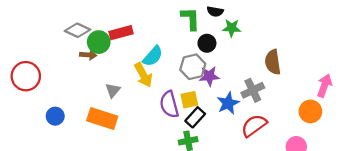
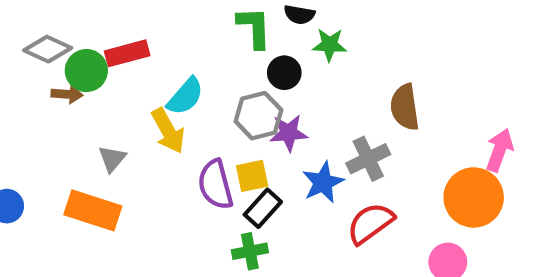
orange circle: (310, 111) -> (474, 197), size x1.4

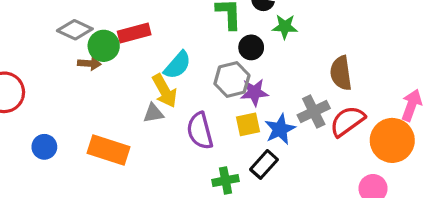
gray triangle: (112, 159) -> (153, 113), moved, turned 40
yellow square: (252, 176) -> (248, 124), moved
black rectangle: (263, 208) -> (264, 164), moved
red semicircle: (370, 223) -> (347, 121), moved

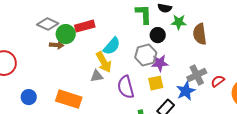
brown semicircle: (341, 73) -> (200, 34), moved
red semicircle: (347, 121) -> (218, 81), size x0.6
blue star: (280, 129) -> (186, 91), moved

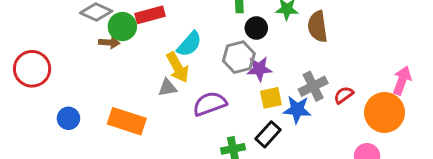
yellow square: (156, 83) -> (271, 98), moved
purple semicircle: (126, 87) -> (210, 104), turned 85
blue star: (186, 91) -> (297, 110), turned 30

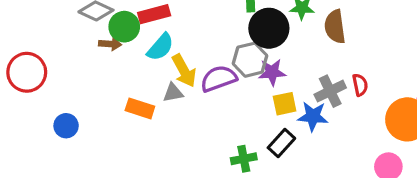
black circle: (256, 28) -> (269, 28), size x1.6
cyan semicircle: (189, 44) -> (160, 47), moved
red semicircle: (344, 95) -> (360, 85), moved, turned 114
purple semicircle: (210, 104) -> (219, 79), moved
orange rectangle: (127, 121) -> (140, 108), moved, size x0.7

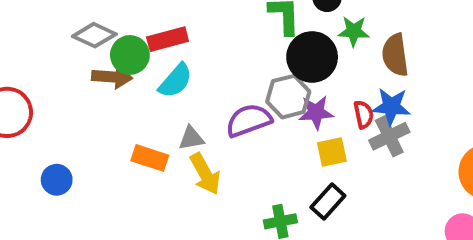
brown arrow: (110, 44) -> (112, 77), size x1.4
yellow arrow: (184, 71) -> (205, 174), moved
red semicircle: (360, 85) -> (364, 114), moved
blue star: (313, 116) -> (391, 106), moved

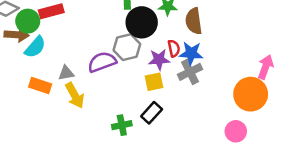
cyan semicircle: (175, 81) -> (35, 47), moved
purple star: (316, 112) -> (159, 59), moved
red semicircle: (364, 114) -> (174, 48), moved

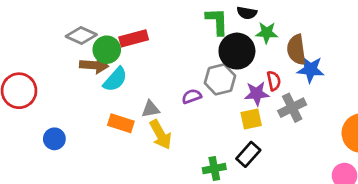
blue star: (191, 53) -> (311, 69), moved
purple semicircle: (102, 62) -> (192, 96), size x0.6

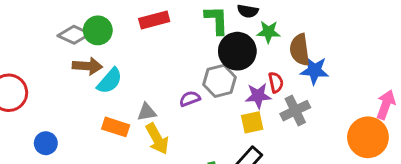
red rectangle: (134, 38) -> (154, 20), moved
green circle: (107, 50) -> (98, 30), moved

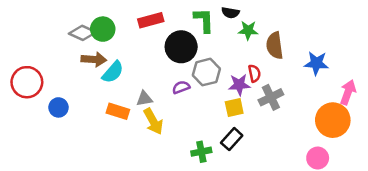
black circle: (237, 51) -> (181, 47), moved
blue star: (315, 70) -> (316, 63), moved
blue circle: (46, 143) -> (58, 107), moved

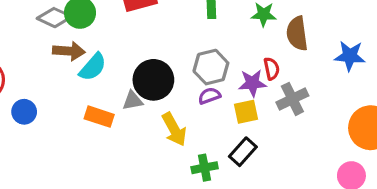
black circle: (181, 47) -> (153, 80), moved
purple semicircle: (181, 87) -> (209, 96), moved
yellow arrow: (153, 121) -> (174, 129), moved

